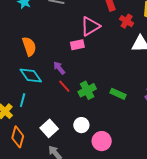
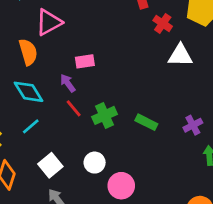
pink triangle: (90, 26) -> (49, 22), moved
pink rectangle: (77, 45) -> (85, 61), moved
cyan line: (23, 100) -> (31, 126), moved, turned 32

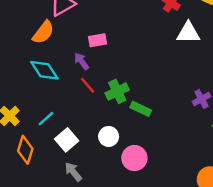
orange semicircle: (28, 52) -> (43, 32), turned 55
green rectangle: (146, 122) -> (141, 109), moved
cyan line: (31, 126) -> (46, 119), moved

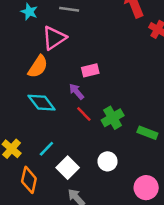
green rectangle: (141, 109) -> (147, 133), moved
pink circle: (134, 158) -> (146, 188), moved

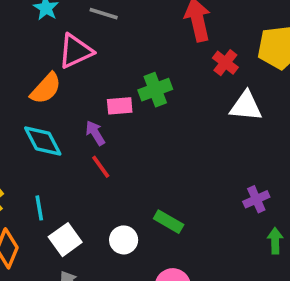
green cross: (113, 118) -> (155, 90), moved
green rectangle: (147, 133) -> (169, 222), moved
cyan line: (46, 149) -> (39, 208), turned -63

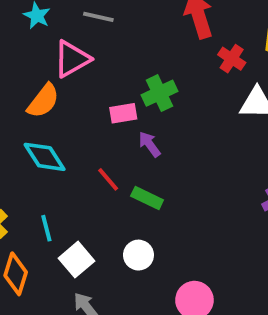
purple arrow: (95, 133) -> (150, 144), moved
green rectangle: (169, 222) -> (147, 198), moved

